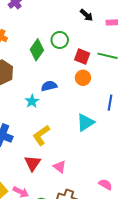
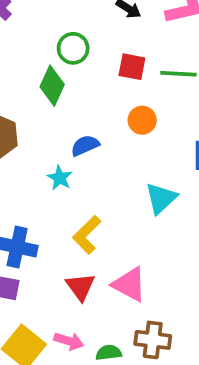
green circle: (60, 40) -> (73, 48), moved
red square: (82, 56) -> (132, 67), moved
pink triangle: (60, 167) -> (129, 284), size x1.5

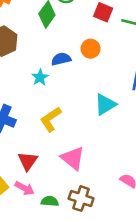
orange circle: (142, 120) -> (91, 49), moved
red triangle: (80, 287) -> (28, 161), moved

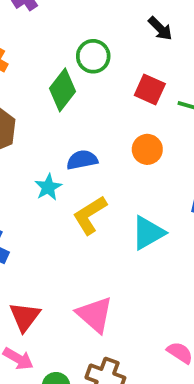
orange circle: (91, 49) -> (147, 149), moved
yellow L-shape: (51, 119) -> (90, 215), moved

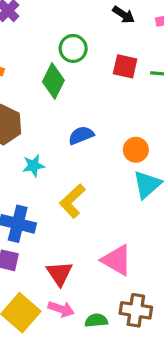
orange circle: (147, 149) -> (136, 150), moved
cyan star: (48, 187) -> (33, 166), moved, turned 30
yellow L-shape: (90, 215) -> (72, 201), moved

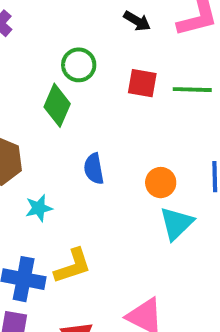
blue semicircle: (81, 135) -> (94, 169), turned -75
yellow L-shape: (72, 201) -> (73, 266), moved, turned -152

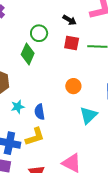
black arrow: (137, 21) -> (70, 20), moved
blue semicircle: (94, 169) -> (40, 112), moved
orange circle: (161, 183) -> (73, 86), moved

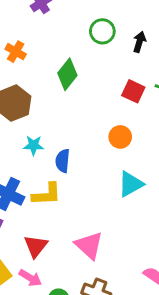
black arrow: (70, 20) -> (139, 42), turned -120
green circle: (39, 33) -> (102, 31), moved
red square: (72, 43) -> (133, 91), moved

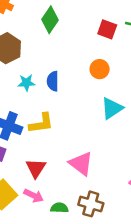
blue semicircle: (63, 161) -> (53, 81), moved

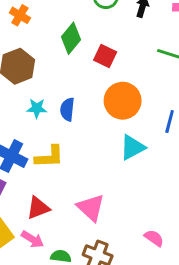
red square: (107, 29) -> (105, 56), moved
orange circle: (100, 69) -> (123, 101), size x1.6
red triangle: (36, 168) -> (38, 208), turned 30

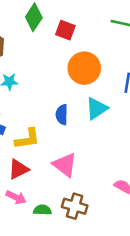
blue semicircle: (67, 109) -> (62, 115), moved
yellow L-shape: (49, 157) -> (27, 139), moved

